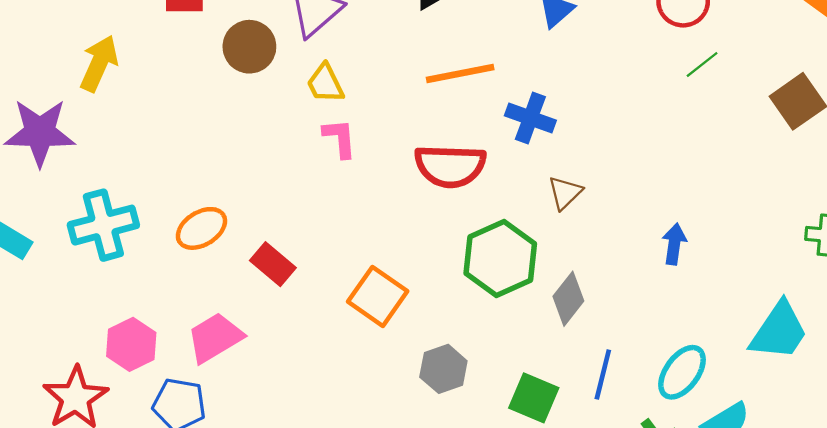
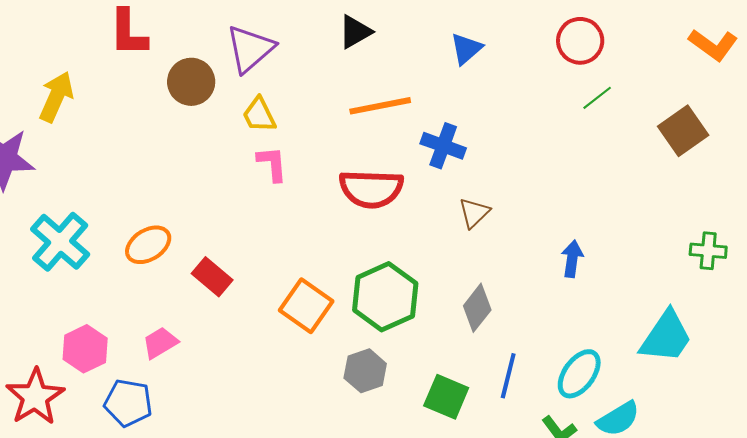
cyan cross: (103, 225) -> (60, 242), turned -34
green hexagon: (500, 259) -> (385, 297), moved
pink trapezoid: (215, 338) -> (160, 343), size x0.7

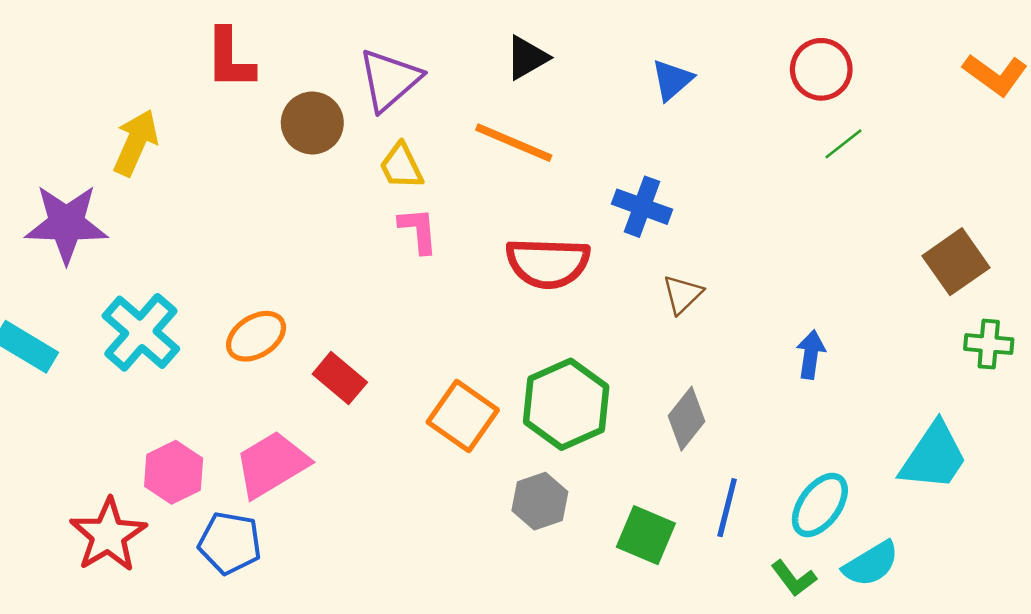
orange line: (380, 106) -> (514, 143), moved, turned 34
brown square: (683, 131) -> (956, 262), moved
pink trapezoid: (160, 343) -> (272, 464), size x1.6

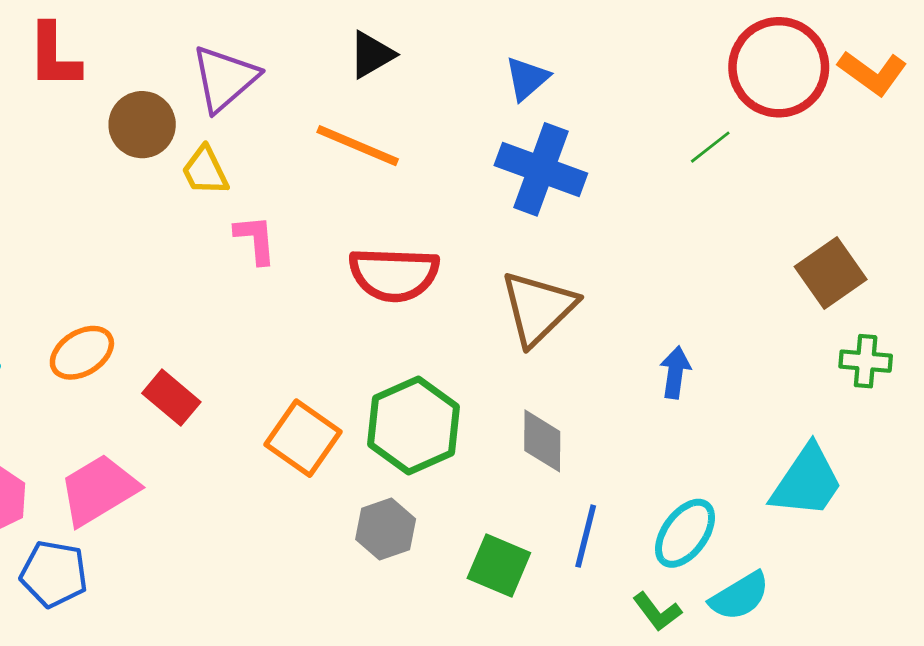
red circle: (821, 69) -> (779, 67), moved, size x1.5
yellow trapezoid: (401, 166) -> (205, 171), moved
blue cross: (642, 207) -> (541, 169), moved, size x1.4
brown triangle: (683, 294) -> (538, 308), size x1.8
gray diamond: (686, 419) -> (542, 441), turned -38

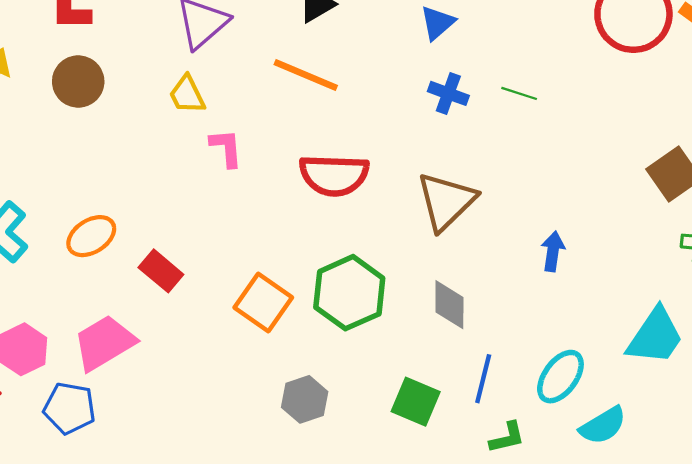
brown circle: (142, 125) -> (78, 82), moved
green line: (710, 147) -> (519, 93), moved, turned 56
blue cross: (541, 169) -> (448, 93), size x0.6
gray hexagon: (386, 529) -> (305, 399), moved
green L-shape: (657, 612) -> (507, 438), moved, turned -66

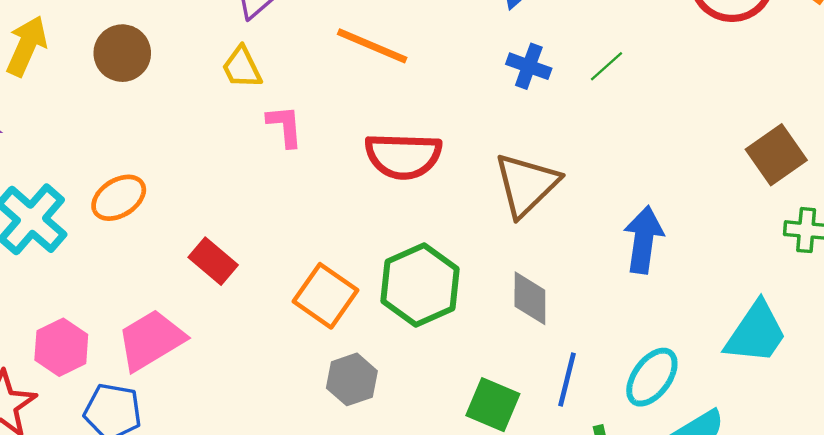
green line: (519, 93) -> (606, 66), turned -60
orange ellipse: (91, 236) -> (119, 198), moved
blue arrow: (553, 251) -> (644, 240), size x1.5
gray hexagon: (305, 399) -> (352, 379), moved

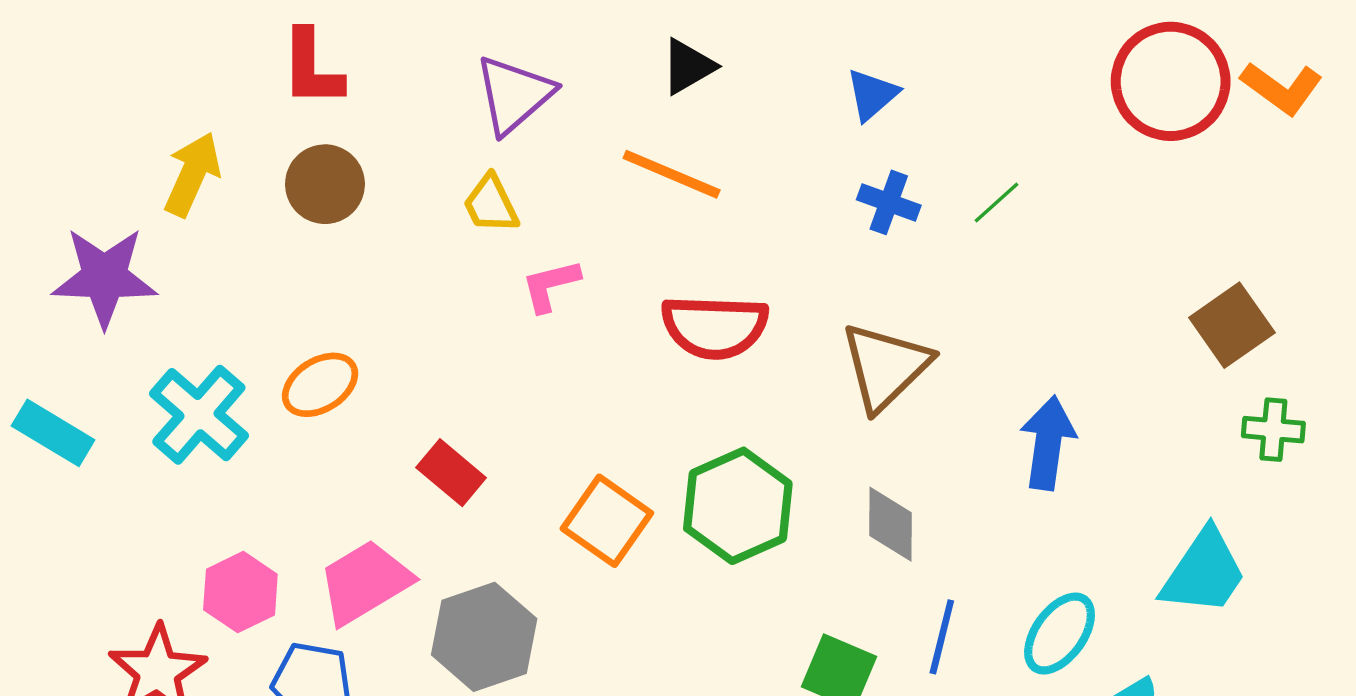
pink L-shape: (285, 126) -> (550, 285), turned -99
gray hexagon: (352, 379) -> (484, 637), moved, size x1.5

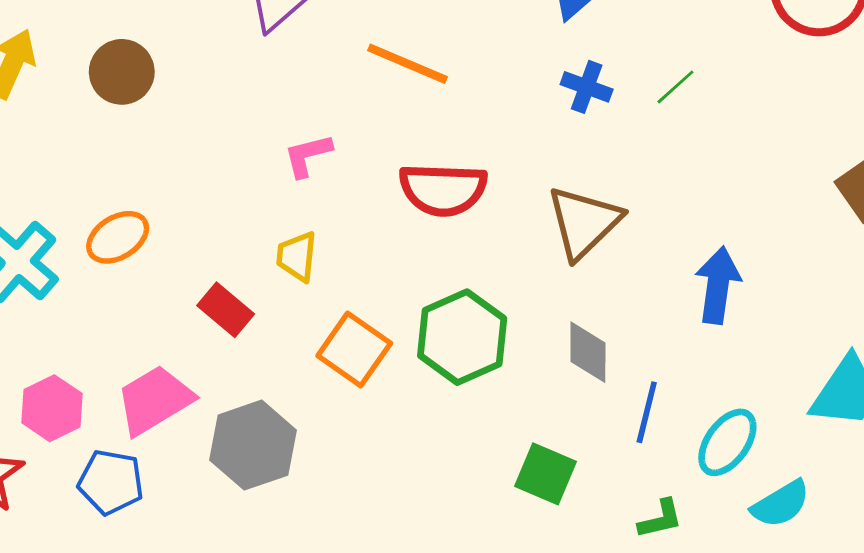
yellow trapezoid: (491, 204) -> (297, 256), moved, turned 32
blue line: (942, 637) -> (647, 412), moved

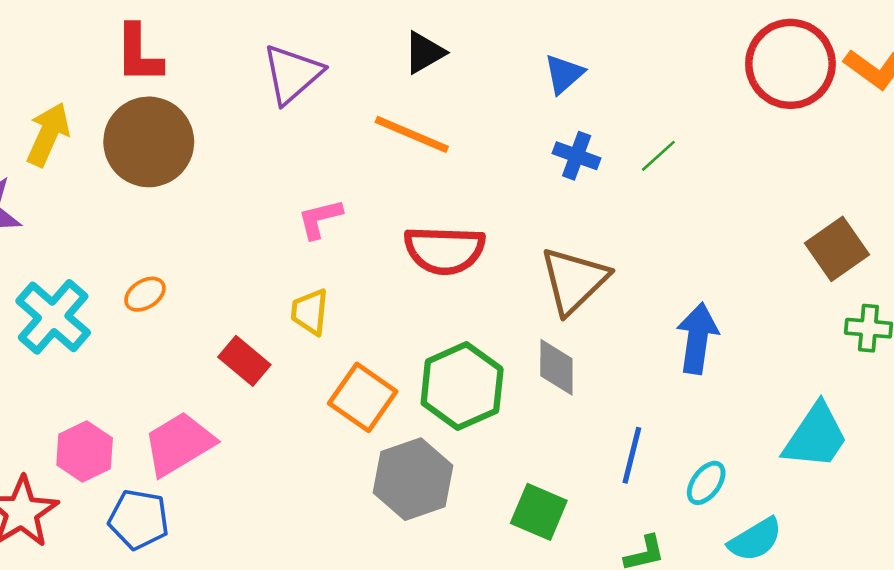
brown circle: (122, 72) -> (149, 142), size x1.5
orange ellipse: (118, 237) -> (145, 294), size x0.7
gray diamond: (588, 352) -> (556, 367), moved
cyan ellipse: (727, 442) -> (706, 483), size x0.7
gray hexagon: (253, 445) -> (413, 479), moved

